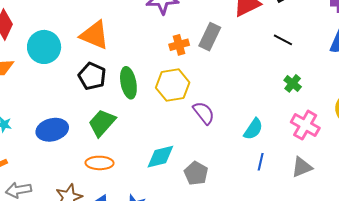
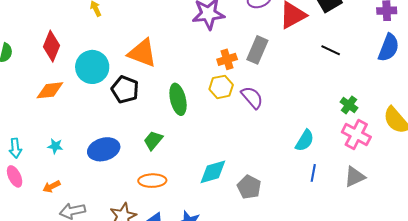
black pentagon: (92, 76) -> (125, 89), moved
green cross: (293, 83) -> (349, 105), moved
yellow hexagon: (173, 85) -> (221, 87), moved, size x0.7
purple semicircle: (204, 113) -> (252, 98), moved
green trapezoid: (102, 123) -> (153, 140), size x0.7

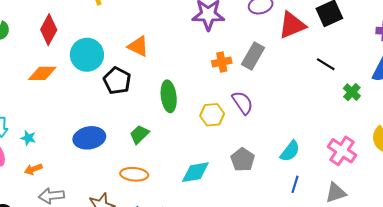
orange triangle: (142, 53) -> (138, 46), size x0.7
yellow hexagon: (221, 87) -> (212, 115), moved
green cross: (349, 105) -> (352, 92), moved
cyan star: (55, 146) -> (28, 138), moved
gray pentagon: (249, 187) -> (243, 160), moved

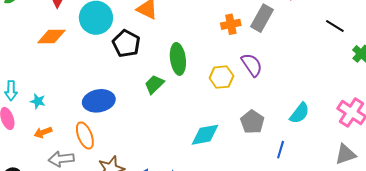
green trapezoid: (139, 134) -> (154, 84), moved
orange ellipse: (134, 174) -> (85, 135), moved, turned 64
blue line: (295, 184) -> (281, 150), moved

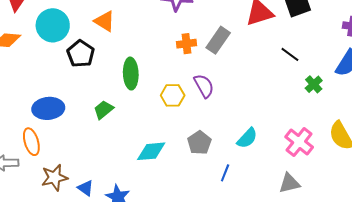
green trapezoid: (154, 84) -> (103, 110), moved

